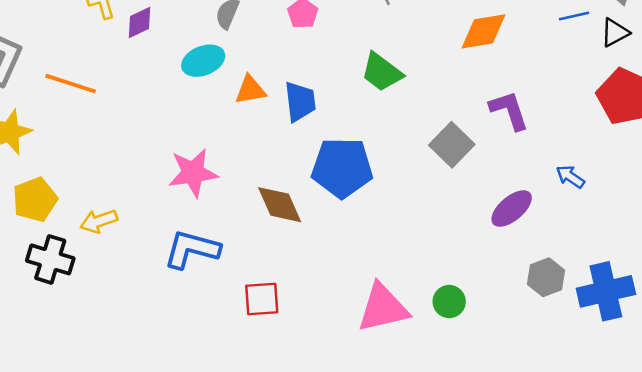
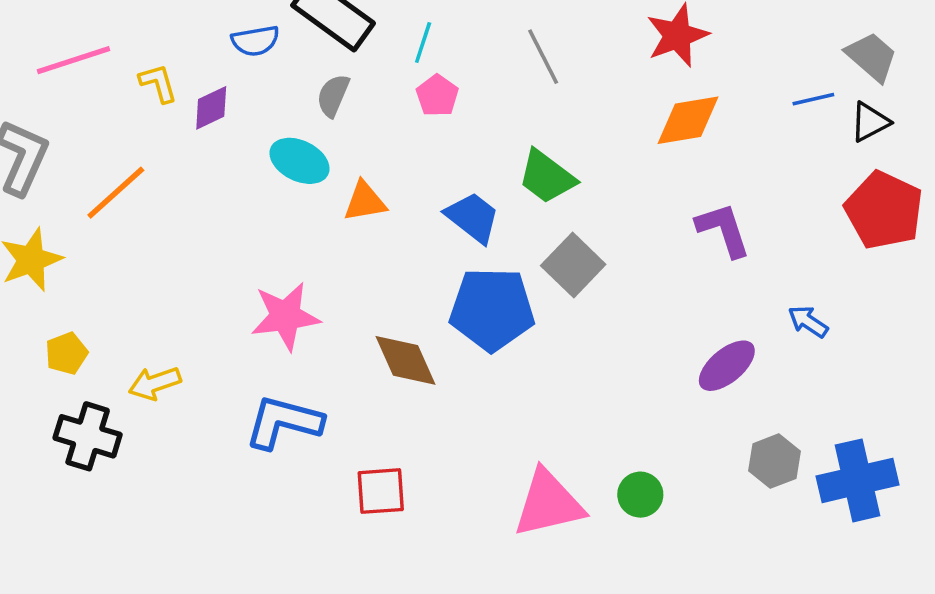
cyan ellipse: (203, 61) -> (300, 161), turned 48
orange line: (71, 84) -> (116, 193), turned -60
blue trapezoid: (300, 101) -> (473, 217), moved, turned -45
gray square: (452, 145) -> (573, 265), moved
yellow pentagon: (35, 200) -> (66, 353), size x0.7

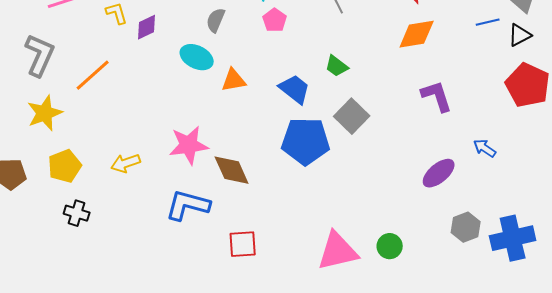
green trapezoid: (547, 177) -> (337, 66), size x0.7
yellow pentagon: (66, 353) -> (65, 166), size x1.4
brown diamond: (405, 360) -> (232, 170), moved
yellow arrow: (155, 383) -> (126, 163), moved
black cross: (88, 436) -> (77, 213), size x0.7

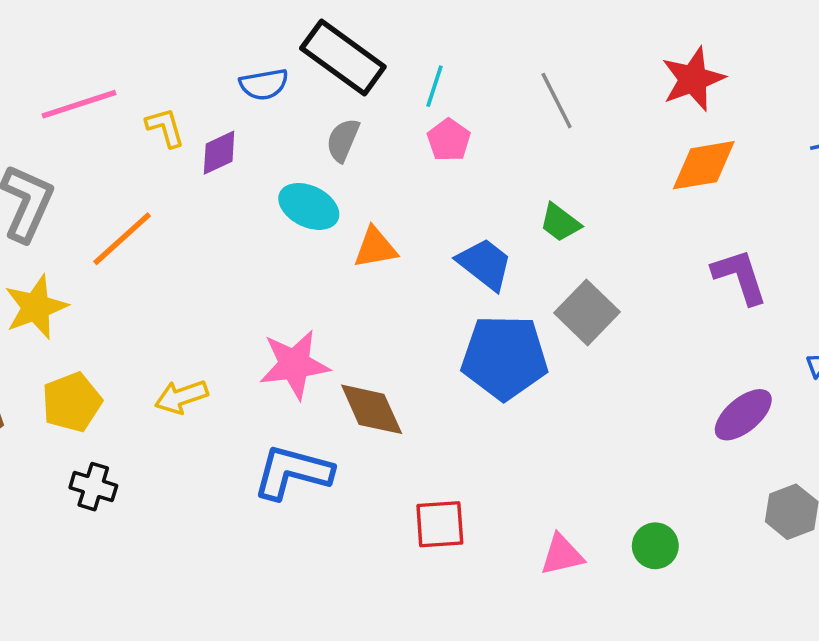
red square: (243, 244) -> (440, 524), moved
pink triangle: (338, 251) -> (562, 555), size x0.6

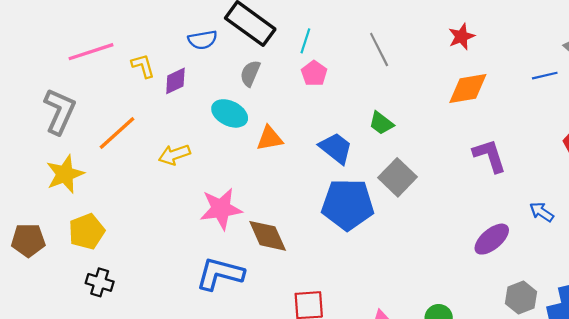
red star: (693, 79) -> (461, 37), size x0.7
yellow arrow: (181, 397) -> (174, 155), moved

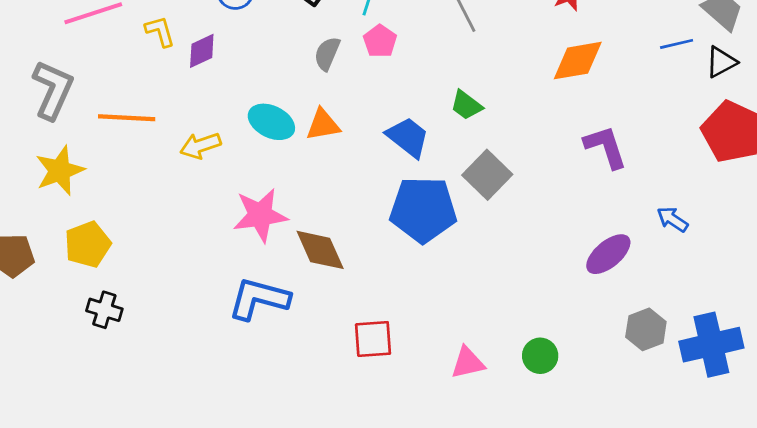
gray semicircle: (250, 73) -> (327, 54), moved
cyan ellipse: (230, 113) -> (271, 122), moved
orange line: (117, 133) -> (127, 118), turned 45

